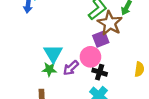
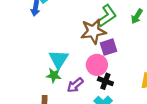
brown star: (110, 23) -> (93, 31), moved, turned 30
purple arrow: (71, 68) -> (75, 85), moved

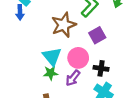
brown star: (93, 31) -> (64, 25), moved
pink circle: (97, 65) -> (78, 58), moved

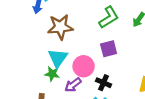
brown star: (64, 25) -> (60, 27), moved

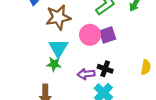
pink circle: (84, 66) -> (90, 35), moved
purple arrow: (73, 85) -> (86, 74), moved, turned 35

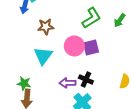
brown star: (58, 17) -> (46, 27), size x0.7
green star: (54, 64) -> (24, 83), moved

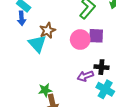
purple square: (91, 48) -> (96, 36), turned 35
cyan triangle: (43, 56) -> (37, 44), moved

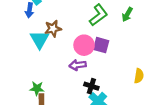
black cross: (101, 67) -> (91, 86), moved
purple arrow: (85, 76) -> (78, 65), moved

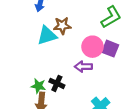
cyan triangle: (40, 40) -> (47, 35), turned 36
black cross: (91, 86) -> (57, 83), moved

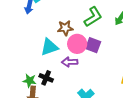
brown star: (62, 26) -> (65, 28), moved
cyan triangle: (47, 35) -> (49, 47), moved

